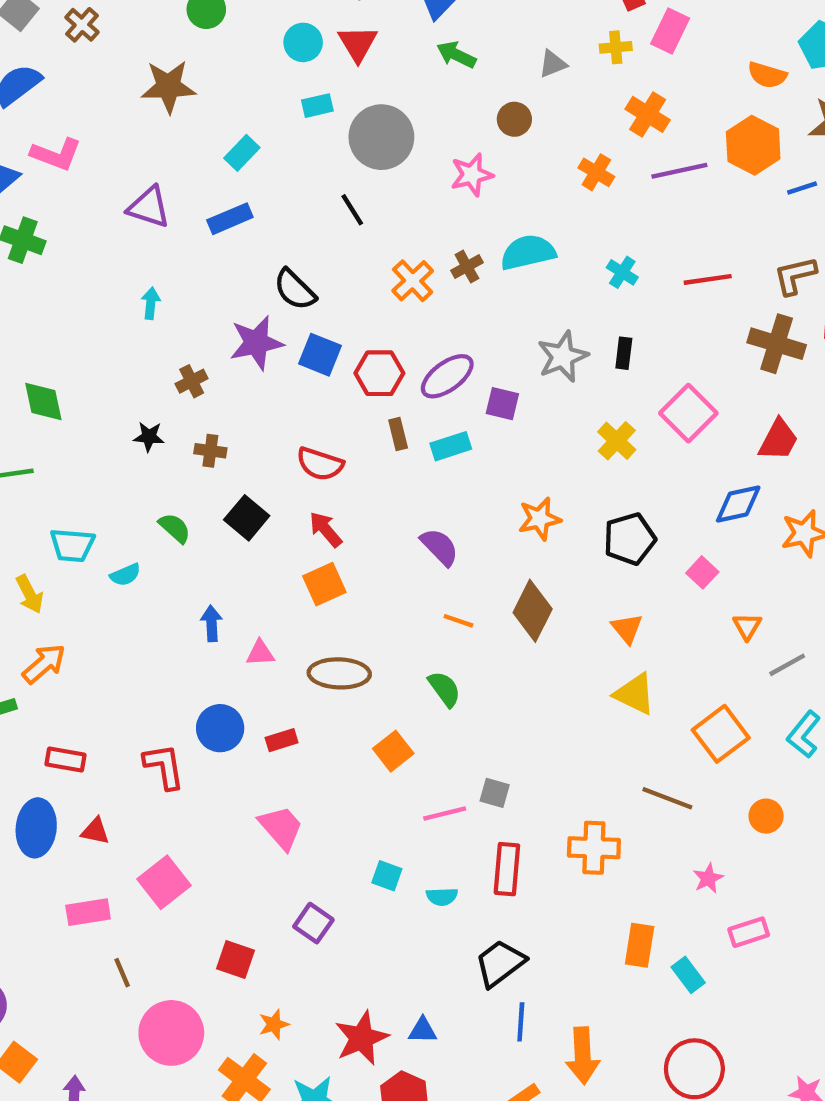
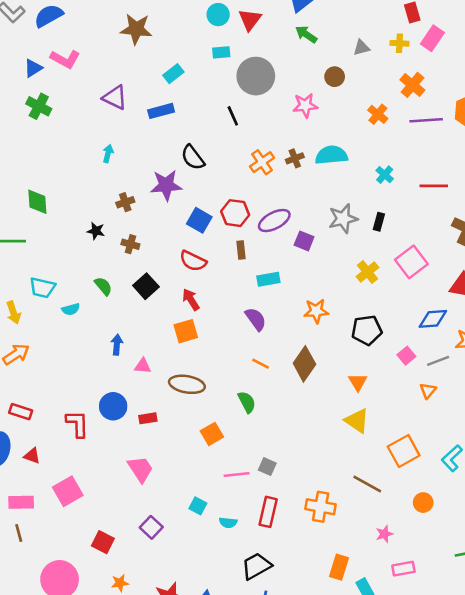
blue square: (320, 355) -> (199, 220), moved
cyan rectangle: (451, 446) -> (268, 279), moved
gray line: (787, 665) -> (438, 361), moved
brown line: (122, 973) -> (19, 533), moved

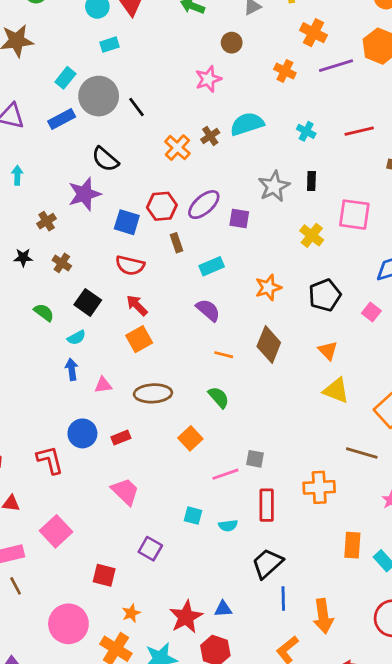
gray circle: (256, 76) -> (99, 96), moved
brown cross: (130, 244) -> (62, 263), turned 30
pink square: (411, 262) -> (354, 215), turned -32
cyan semicircle: (71, 309) -> (76, 338), moved

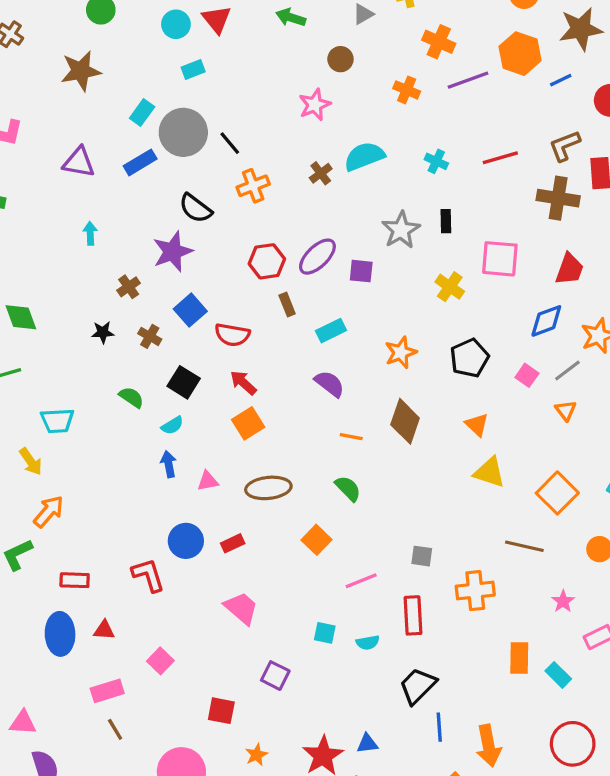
orange cross: (177, 148) -> (253, 186), moved, turned 30
blue square: (127, 222) -> (190, 310), moved, turned 35
gray square: (255, 459) -> (422, 556), moved
pink square: (56, 531) -> (160, 661), size x0.7

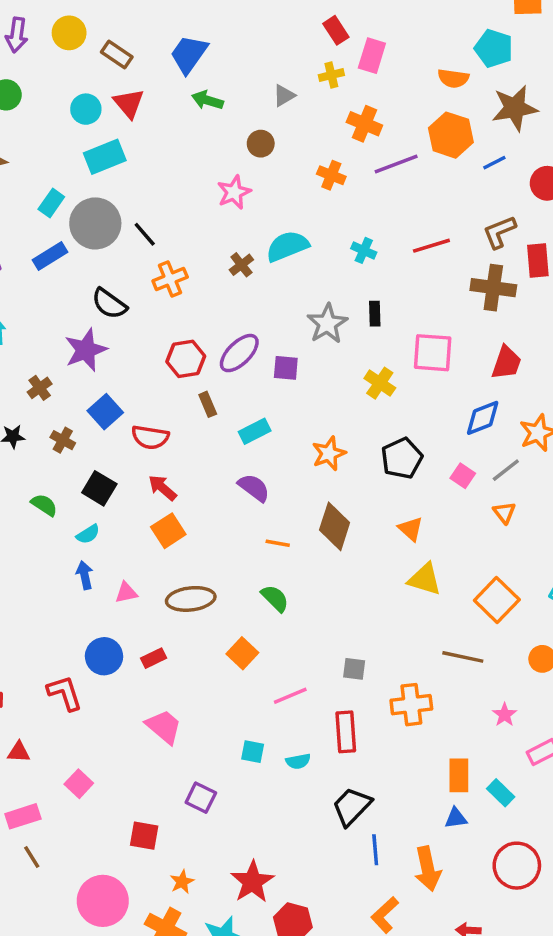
cyan rectangle: (193, 70) -> (105, 157), size x1.6
blue triangle: (367, 744) -> (456, 818), moved

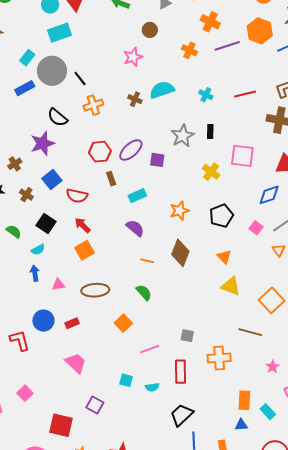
brown cross: (241, 265) -> (135, 99), turned -32
red square: (144, 836) -> (61, 425), size x1.4

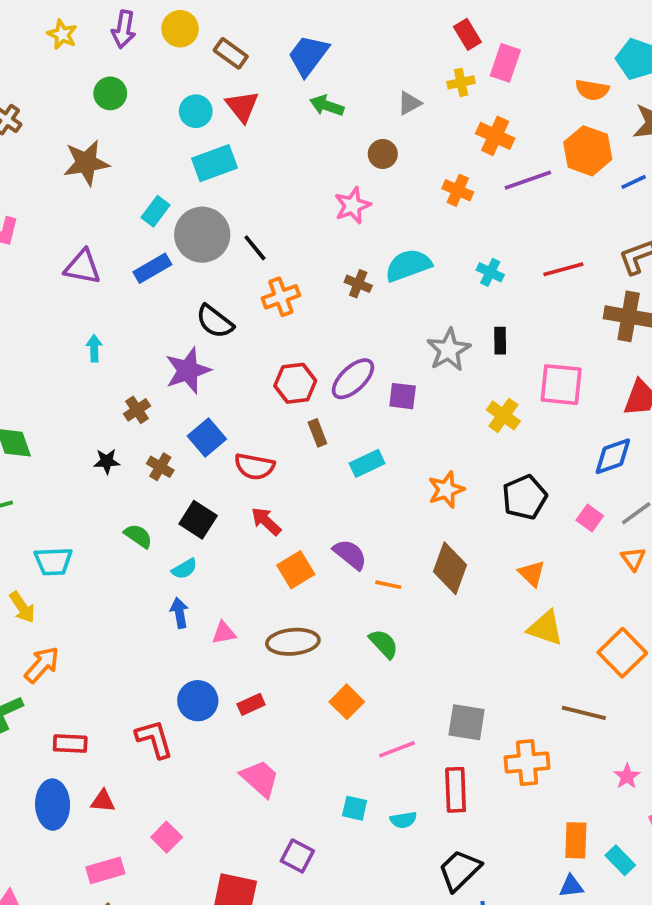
purple semicircle: (135, 228) -> (350, 554), moved
orange square: (84, 250) -> (296, 570), moved
gray square: (187, 336) -> (467, 722), size x1.5

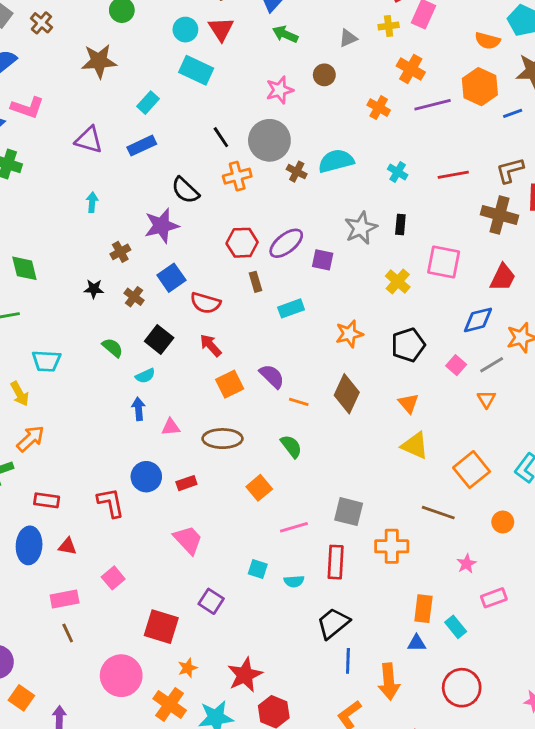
cyan rectangle: (215, 163) -> (196, 70), turned 40
pink star: (353, 205) -> (280, 90), moved
gray circle: (202, 235) -> (269, 140), moved

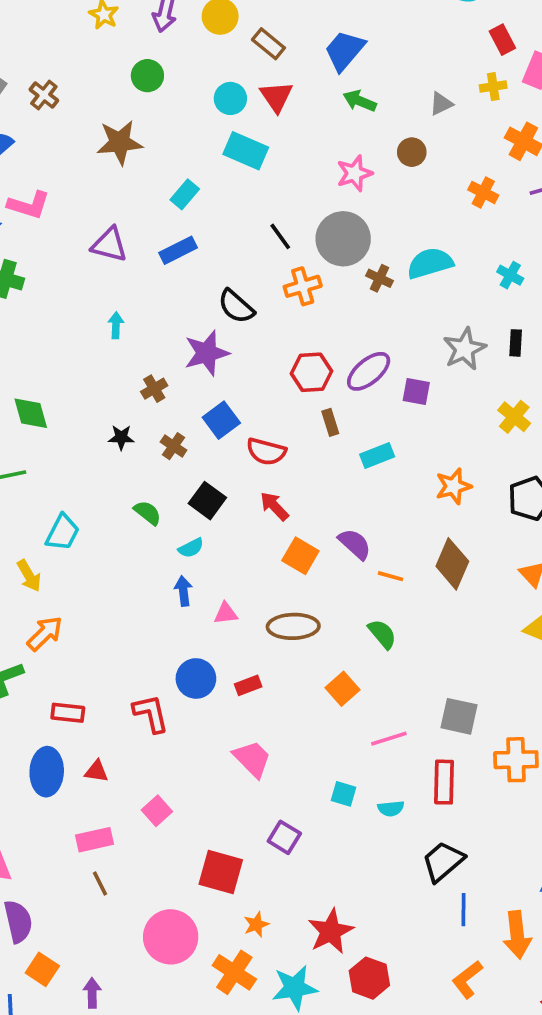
cyan trapezoid: (46, 361) -> (62, 532), turned -64
orange square: (230, 384) -> (300, 556), turned -32

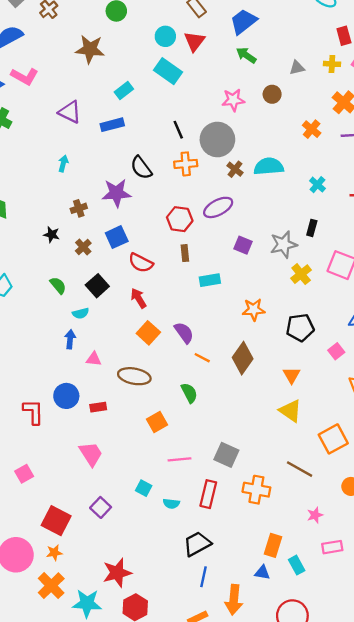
gray star: (464, 349) -> (284, 244), moved
purple ellipse: (369, 371) -> (218, 207), moved
orange star: (256, 924) -> (54, 553), moved

